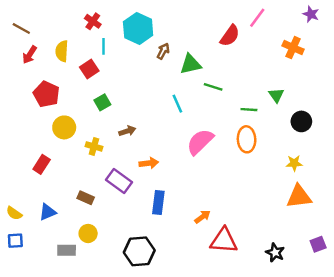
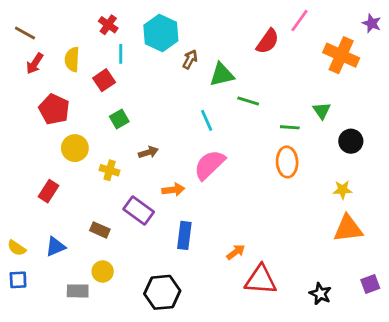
purple star: (311, 14) -> (372, 23), moved
orange cross: (293, 48) -> (341, 55), size x1.4
pink semicircle: (200, 142) -> (209, 165), moved

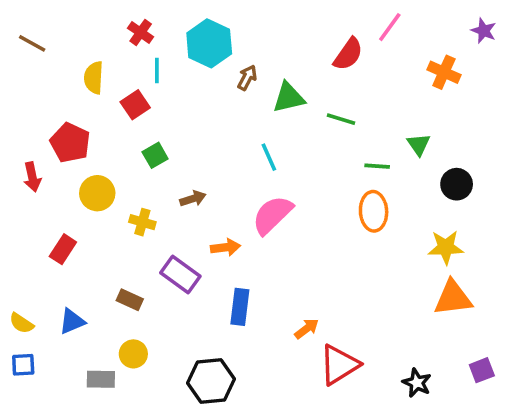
orange cross: (341, 55) -> (444, 72), size x0.7
red arrow: (35, 64) -> (32, 177), moved, turned -45
green line: (248, 101) -> (341, 119), moved
yellow star: (343, 190) -> (446, 247), size x1.4
red triangle: (261, 280) -> (339, 365), turned -36

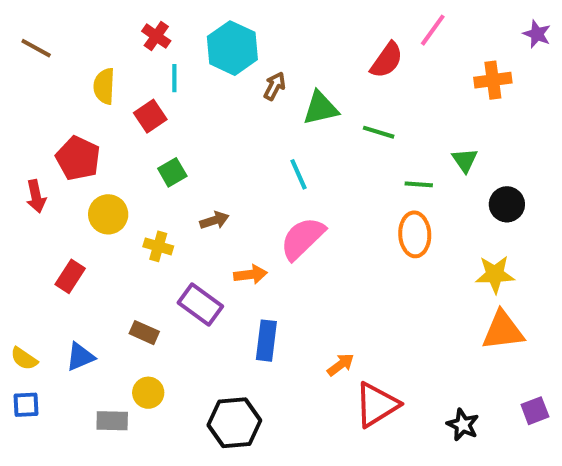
orange cross: (444, 72) -> (493, 80), turned -32

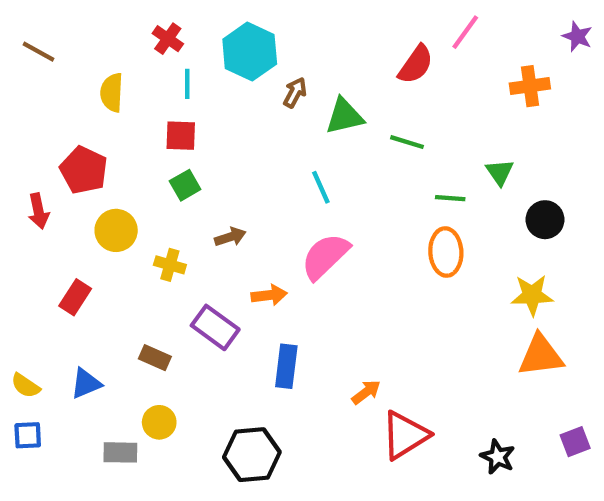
red square: (150, 116) -> (181, 136), moved, turned 36

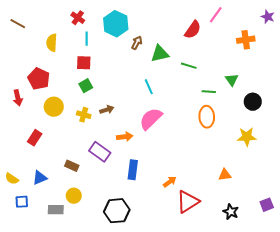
yellow cross: (170, 265) -> (84, 115), moved
orange triangle: (541, 355) -> (225, 175), moved, size x0.6
blue square: (28, 435) -> (22, 202), moved

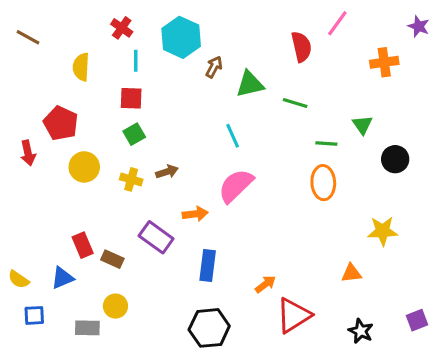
red semicircle: (193, 30) -> (301, 47), turned -48
yellow star: (247, 137) -> (383, 231), moved
red rectangle: (35, 138) -> (83, 245), moved, turned -56
black hexagon: (117, 211) -> (209, 328), moved

